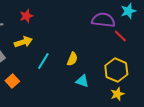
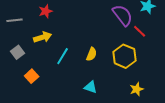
purple semicircle: (103, 20) -> (123, 15), turned 45
yellow hexagon: (116, 70) -> (125, 56), moved
cyan triangle: (82, 81) -> (91, 87), moved

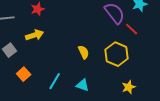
yellow semicircle: (92, 54) -> (84, 52), turned -48
cyan line: (63, 56) -> (55, 81), moved

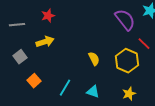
red line: (132, 29) -> (144, 44), moved
yellow star: (129, 87) -> (129, 94), moved

